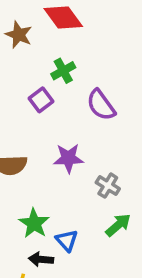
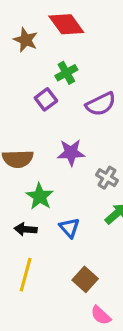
purple semicircle: (101, 105) -> (101, 104), turned -80
green star: (34, 223) -> (40, 196), moved
black arrow: (41, 259) -> (26, 229), moved

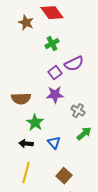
purple square: (46, 99) -> (55, 73), moved

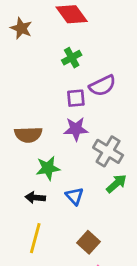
brown star: (26, 23) -> (21, 28), moved
purple square: (55, 73) -> (76, 98), turned 32
gray cross: (78, 111) -> (108, 151), size x1.5
green star: (35, 123) -> (48, 168), turned 30

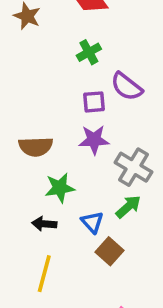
purple semicircle: (102, 86) -> (127, 87), turned 64
green arrow: (116, 184) -> (128, 207), moved
brown square: (88, 242) -> (109, 251), moved

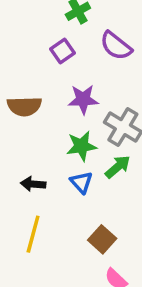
purple square: (94, 102) -> (62, 51), moved, turned -30
green star: (60, 188) -> (81, 146), moved
brown square: (109, 251) -> (102, 239), moved

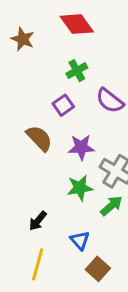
brown semicircle: (24, 106) -> (39, 138), moved, turned -132
blue triangle: (81, 182) -> (80, 240), moved
black arrow: (33, 184) -> (38, 221), turned -55

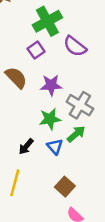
green cross: (77, 71) -> (47, 21), size x1.6
black arrow: (38, 221) -> (26, 146), moved
blue triangle: (80, 240) -> (55, 146), moved

